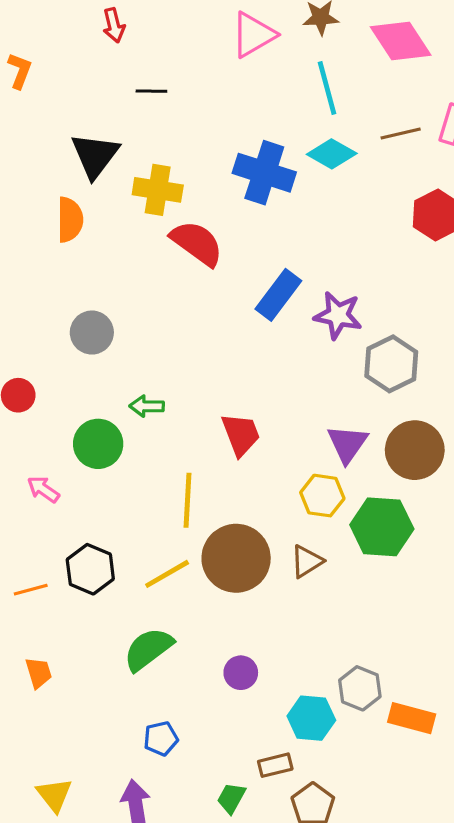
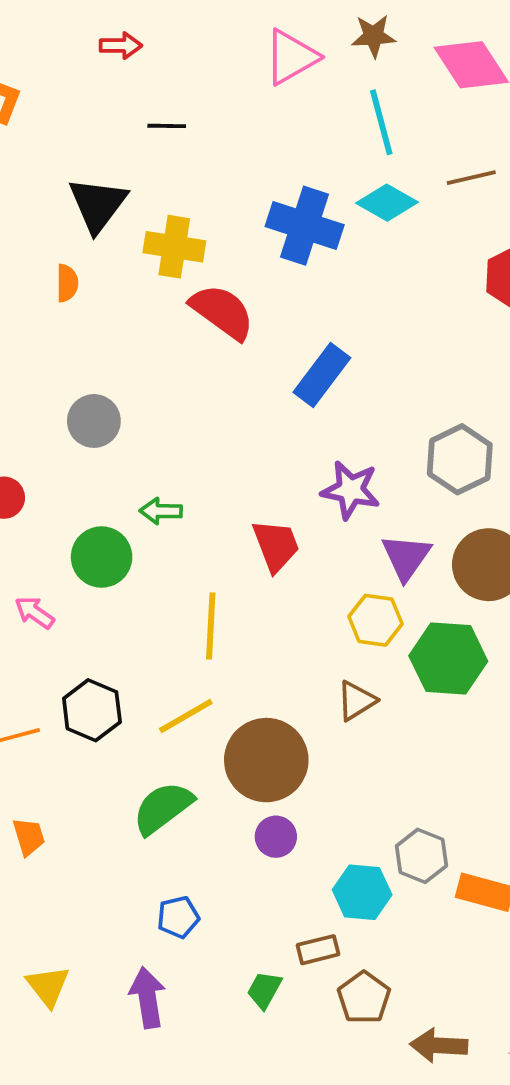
red arrow: (114, 25) -> (121, 46), turned -76
orange semicircle: (70, 220) -> (67, 283), size x0.7
purple star: (338, 315) -> (351, 490), moved
brown circle: (236, 558) -> (266, 760), moved

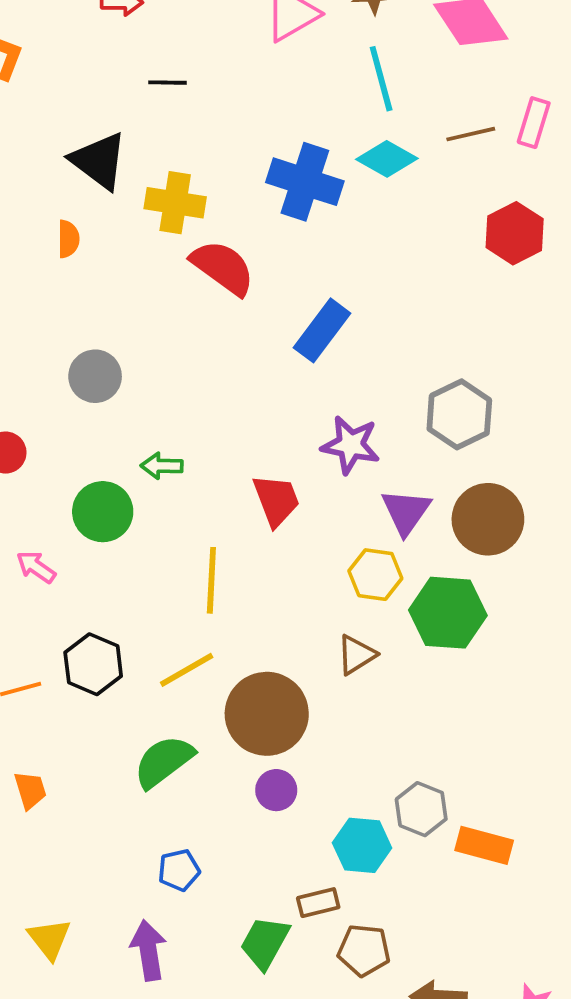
black triangle: (98, 205) -> (99, 161), turned -30
green trapezoid: (264, 990) -> (265, 943), size x1.4
brown pentagon: (364, 998) -> (364, 950), turned -30

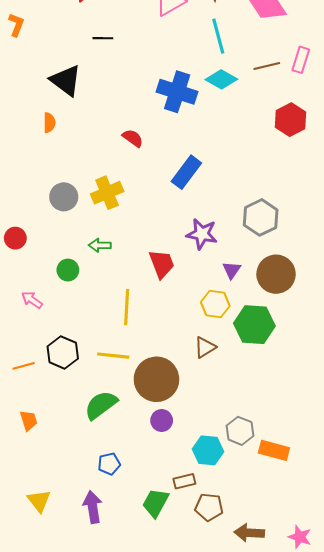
yellow cross: (175, 203) -> (107, 193), moved, turned -32
red semicircle: (223, 268) -> (133, 138), size x0.6
green circle: (103, 512) -> (68, 270), size x0.7
purple triangle: (406, 512) -> (232, 270), size x0.7
yellow line: (187, 670) -> (113, 356), turned 36

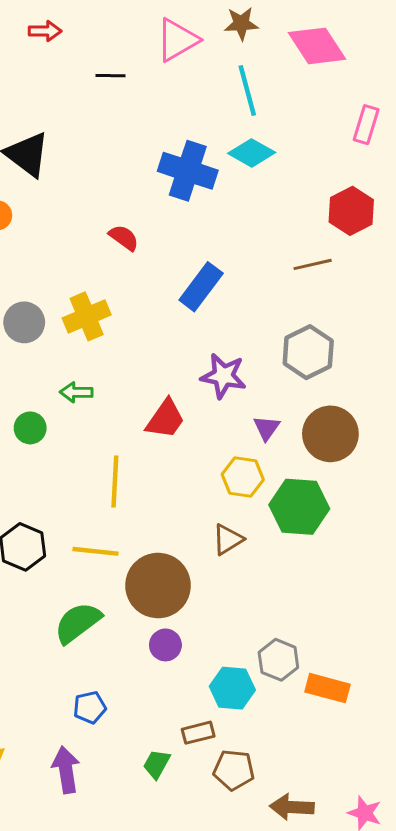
black line: (103, 38) -> (110, 76), moved
brown line: (267, 66) -> (313, 264), moved
red trapezoid: (162, 264) -> (165, 419), turned 56
green trapezoid: (155, 503) -> (157, 764), size x0.7

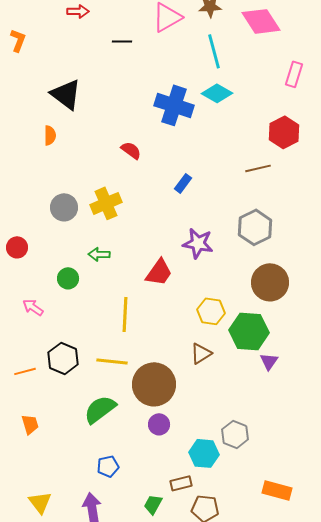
blue rectangle: (201, 287) -> (183, 183), size x0.6
purple triangle: (267, 428) -> (269, 361), moved
orange rectangle: (327, 688) -> (277, 490), moved

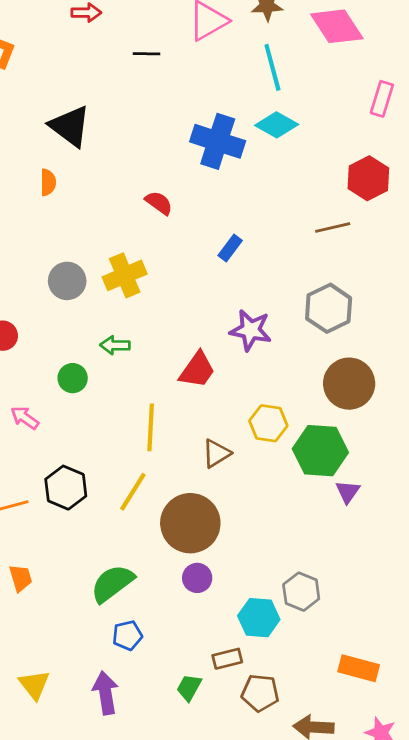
brown triangle: (201, 353) -> (216, 453), moved
yellow line: (112, 361) -> (133, 492), turned -64
green semicircle: (100, 409) -> (112, 583), moved

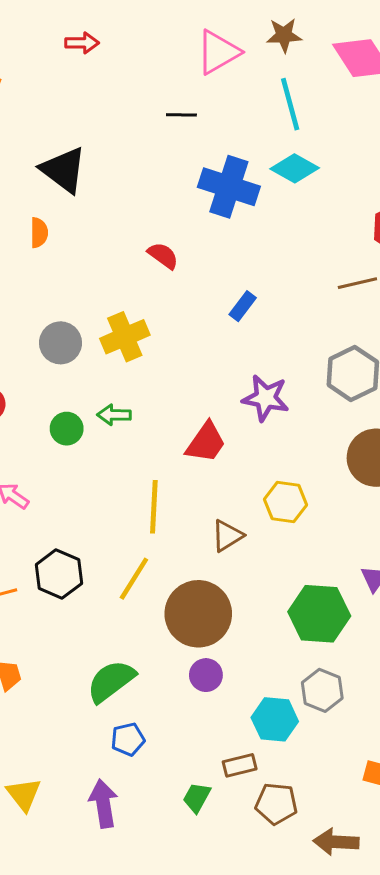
black line: (147, 54) -> (181, 115), moved
green circle: (73, 378) -> (67, 429), moved
green hexagon: (320, 451) -> (319, 614), moved

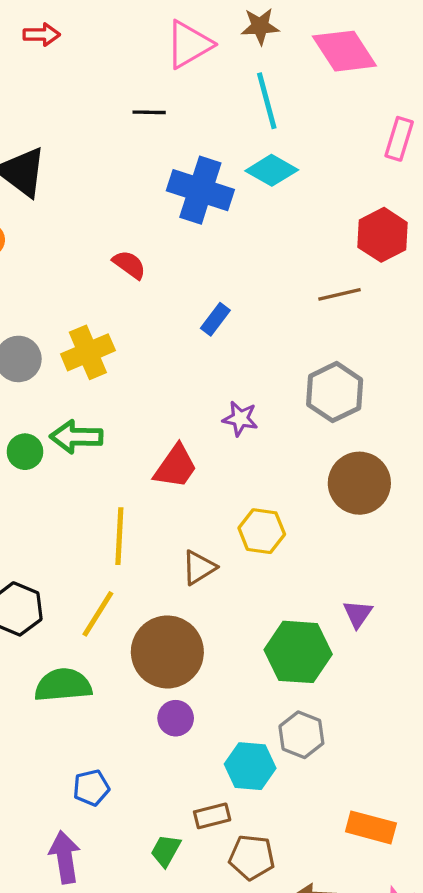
purple star: (266, 398) -> (240, 419), size x0.7
green arrow: (114, 415) -> (76, 437), size x1.4
green semicircle: (111, 681) -> (63, 685), moved, turned 32

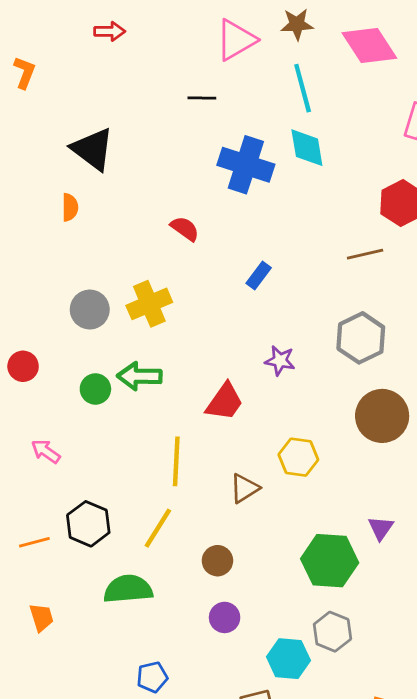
cyan diamond: (272, 170) -> (307, 148), turned 51
brown circle: (167, 652) -> (217, 561), size x0.5

